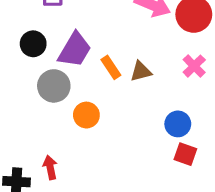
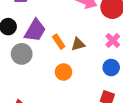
orange circle: (86, 115) -> (63, 72), moved
blue circle: (178, 124) -> (111, 68), moved

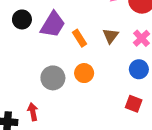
brown triangle: (78, 44) -> (111, 36), moved, turned -40
gray circle: (22, 54) -> (53, 78), moved

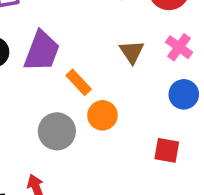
orange rectangle: (79, 38) -> (79, 82), moved
red square: (134, 104) -> (167, 150), moved

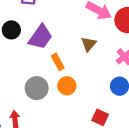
brown triangle: (132, 52) -> (89, 44), moved

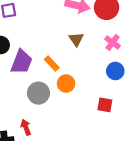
purple trapezoid: (40, 37) -> (21, 62), moved

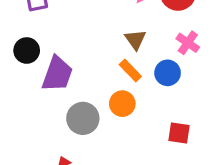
orange rectangle: (52, 63) -> (130, 71), moved
blue circle: (115, 71) -> (168, 73), moved

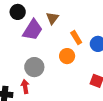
brown triangle: (135, 40) -> (52, 18), moved
gray circle: (83, 118) -> (34, 67), moved

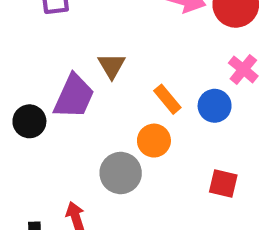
black circle: (18, 12) -> (29, 121), moved
gray circle: (34, 67) -> (121, 173), moved

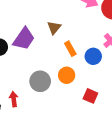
brown triangle: (112, 66) -> (54, 28), moved
orange circle: (154, 141) -> (67, 75), moved

